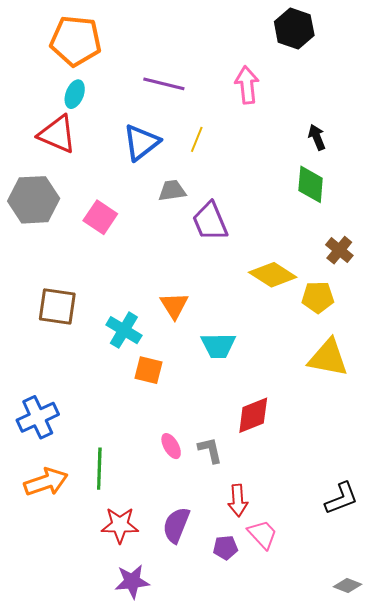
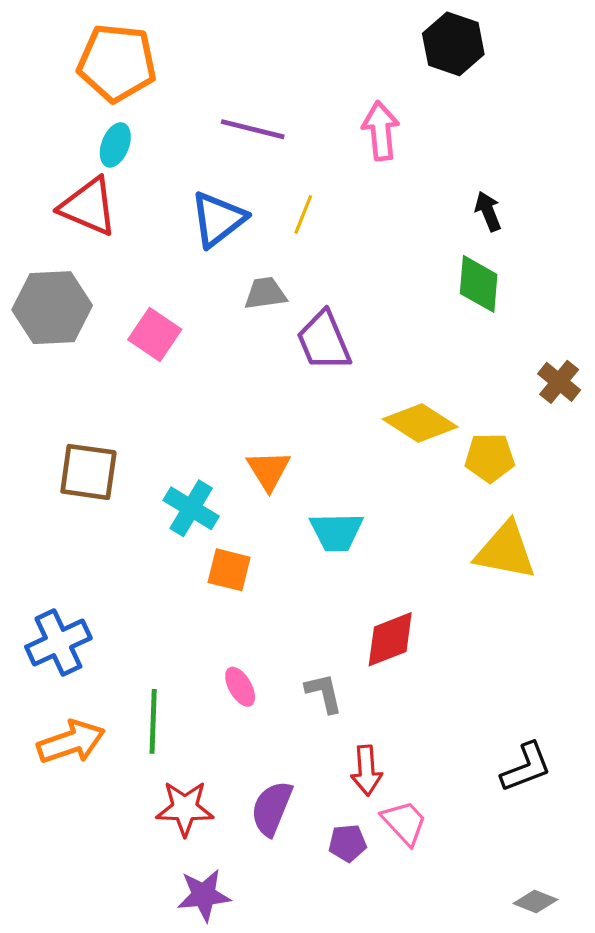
brown cross: (339, 250) -> (559, 382), moved
pink ellipse: (171, 446) -> (240, 687), moved

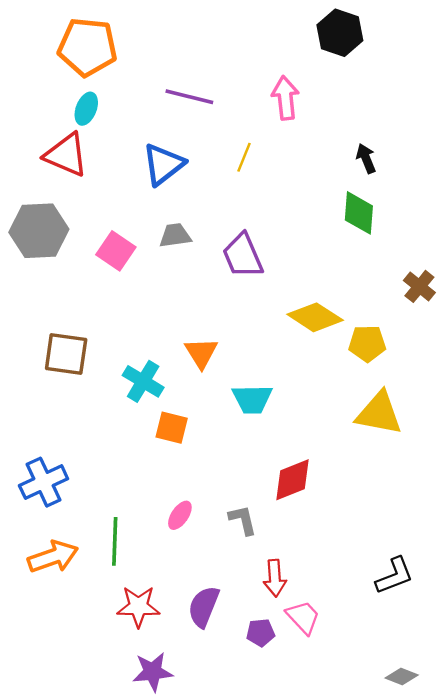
yellow line: (303, 214) -> (244, 157), moved
gray trapezoid: (265, 293) -> (175, 236), moved
pink ellipse: (240, 687) -> (180, 515), turned 64

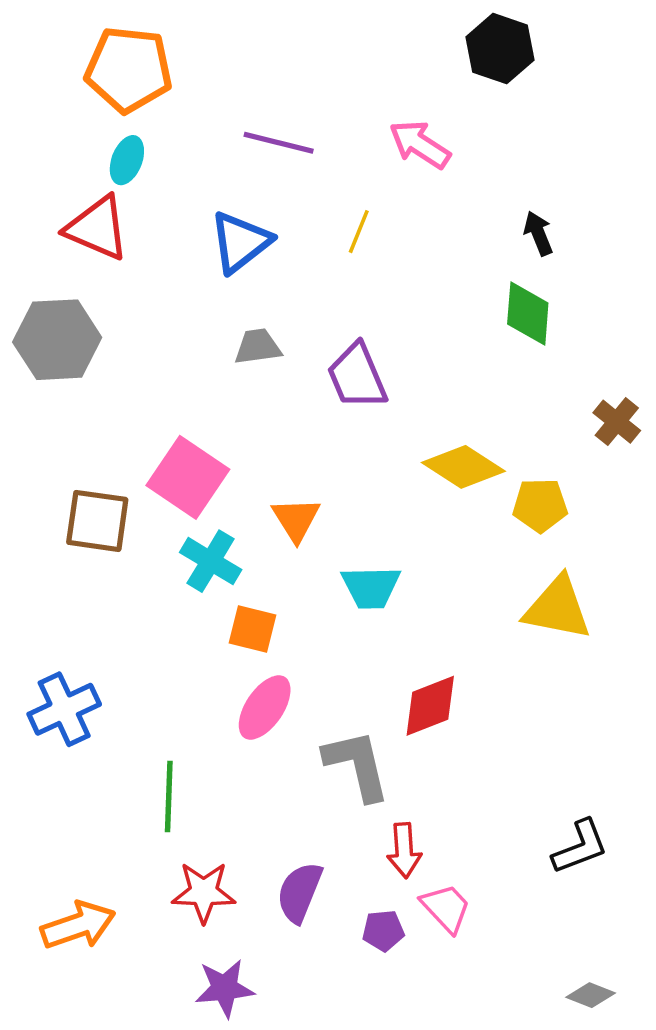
pink arrow: (285, 98) -> (420, 144), turned -51
pink square: (116, 251) -> (188, 477), moved, size x1.4
pink ellipse: (180, 515) -> (265, 707), moved, size x1.5
gray L-shape: (243, 520) -> (357, 765), size x1.6
orange arrow: (53, 557) -> (78, 925), moved

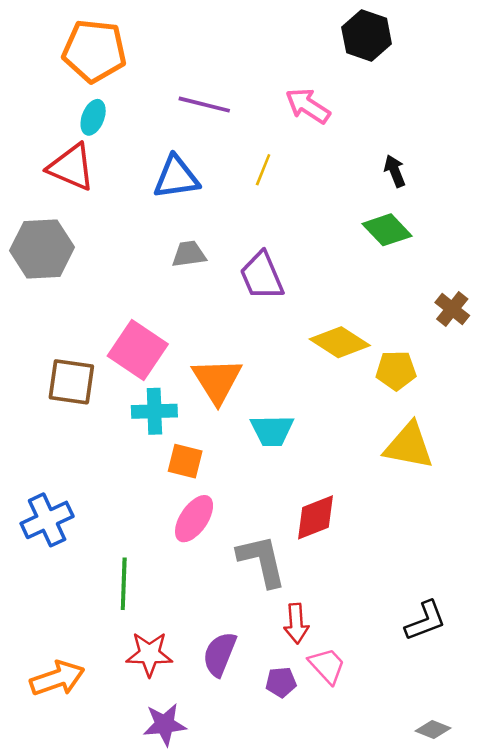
blue triangle: (240, 242) -> (176, 177), turned 30
green diamond: (528, 314) -> (387, 230), turned -48
orange triangle: (296, 519) -> (217, 381), size x1.4
cyan cross: (211, 561) -> (154, 411), turned -33

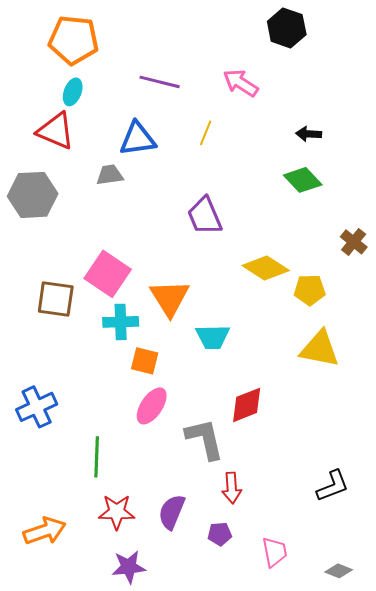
black arrow: (395, 171) -> (309, 134), turned -65
gray trapezoid: (189, 254) -> (110, 175), moved
pink trapezoid: (327, 666) -> (275, 552), moved, turned 32

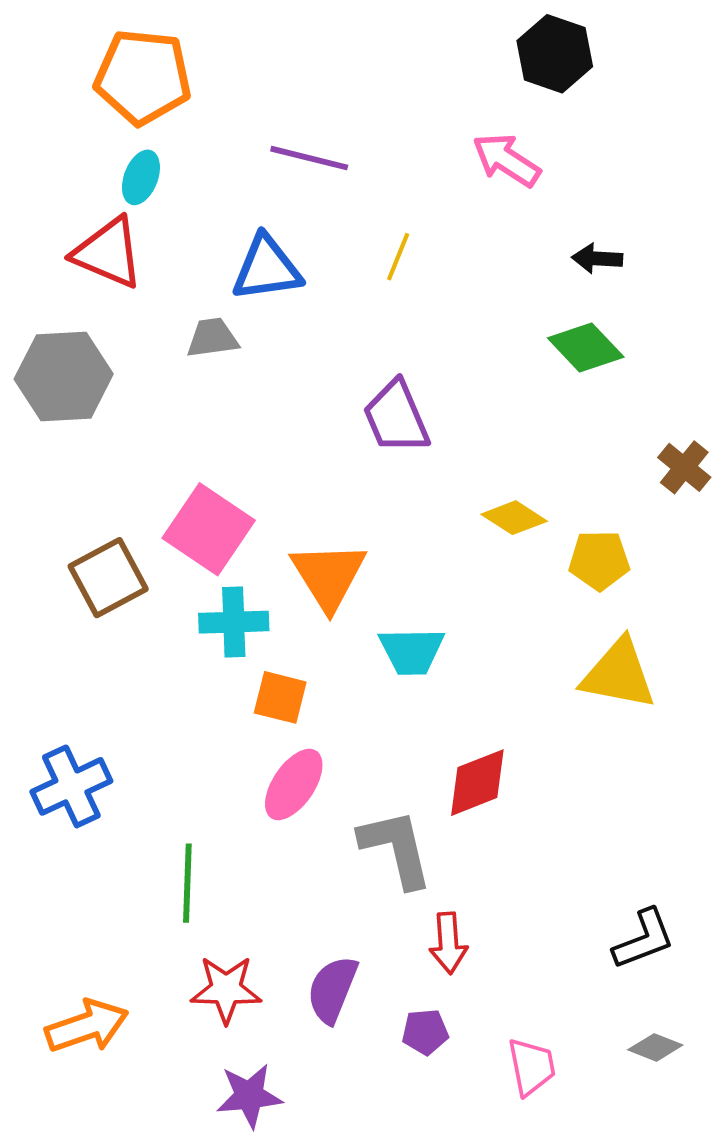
pink arrow: (241, 83) -> (506, 160), moved
yellow diamond: (266, 268) -> (514, 518), size x0.7
brown square: (56, 299) -> (108, 578), turned -36
gray diamond: (339, 571) -> (655, 1047), moved

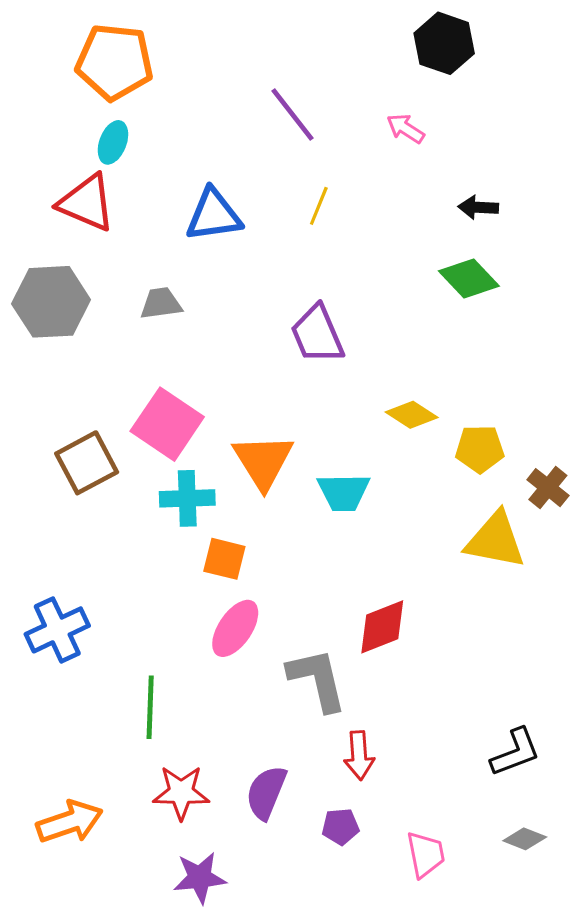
purple line: (309, 158) -> (293, 115), moved, turned 38
pink arrow: (506, 160) -> (405, 128), size x0.7
gray trapezoid: (213, 338) -> (161, 303), moved
brown cross: (684, 467) -> (548, 488), moved
cyan trapezoid: (412, 651) -> (344, 492), moved

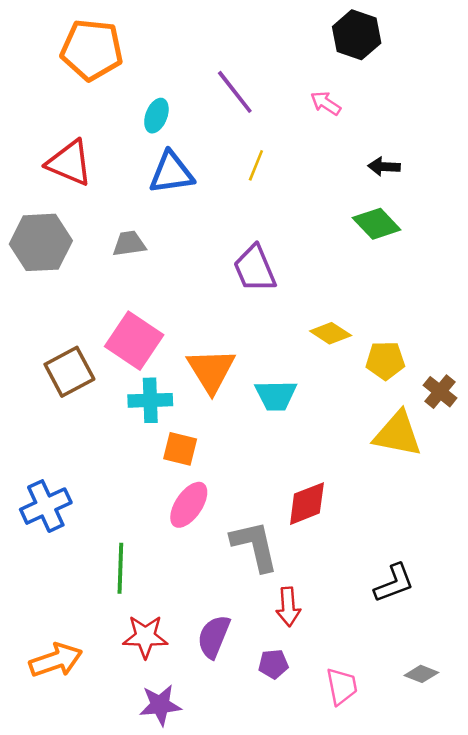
cyan ellipse: (113, 142) -> (156, 116), moved
black L-shape: (515, 752) -> (394, 583), moved

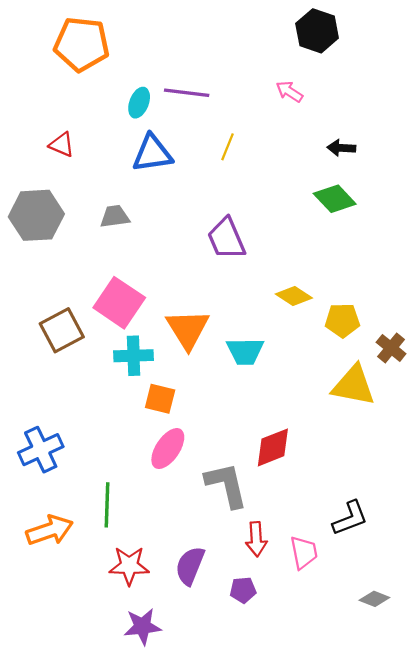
purple line: (235, 92) -> (187, 93), moved, turned -45
red triangle: (69, 163) -> (62, 145), size x0.6
orange arrow: (56, 660) -> (50, 530), moved
pink trapezoid: (342, 686) -> (304, 552), moved

